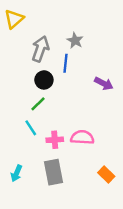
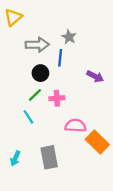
gray arrow: (40, 49) -> (37, 45), turned 70
pink cross: (55, 140) -> (57, 98), moved
orange rectangle: (106, 174) -> (97, 142), moved, size x1.5

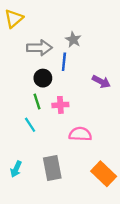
green line: (35, 95) -> (37, 101), turned -64
orange rectangle: (97, 142) -> (104, 174), moved

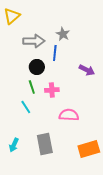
orange rectangle: (104, 174) -> (89, 149), turned -60

